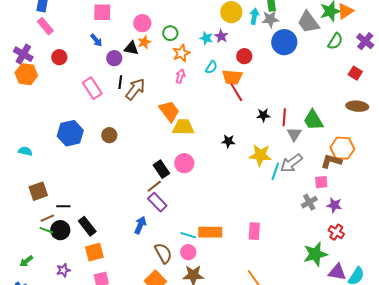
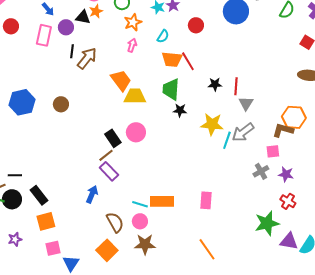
orange trapezoid: (232, 77) -> (172, 59), moved
pink rectangle: (92, 88) -> (44, 35), moved, turned 45
green trapezoid: (313, 120) -> (171, 89), moved, turned 35

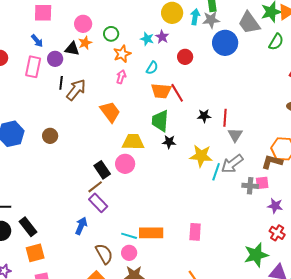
yellow trapezoid: (135, 96) -> (133, 142), moved
gray cross: (261, 171) -> (250, 186), moved, turned 35

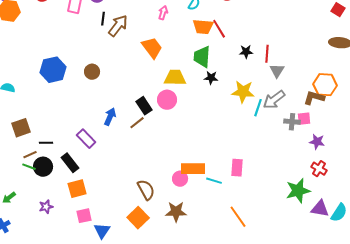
purple rectangle: (98, 203) -> (86, 139), moved
blue arrow: (81, 226) -> (110, 117), moved
cyan line: (129, 236) -> (214, 181), moved
pink circle: (129, 253) -> (180, 179), moved

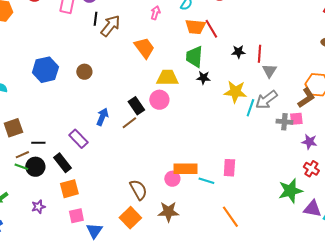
brown L-shape: (314, 98) -> (306, 98), turned 130

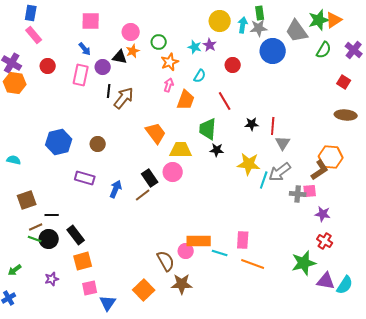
orange trapezoid: (195, 27) -> (186, 100), moved, turned -75
orange trapezoid: (144, 48) -> (156, 133), moved
purple rectangle: (78, 139) -> (85, 178), moved, turned -30
brown semicircle: (138, 190) -> (166, 261), moved
orange line: (230, 217) -> (253, 264), moved, turned -35

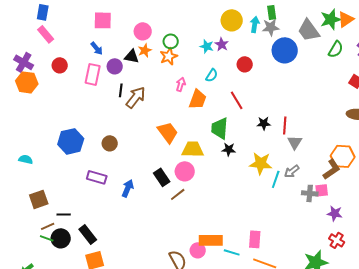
orange star: (170, 62) -> (169, 56), moved
gray arrow: (280, 172) -> (292, 171), size x0.7
brown line: (143, 195) -> (178, 194), moved

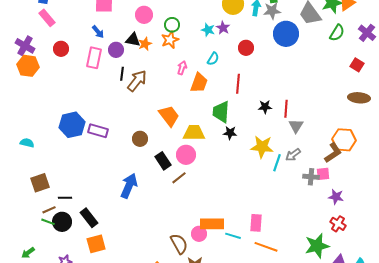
orange star: (145, 50) -> (145, 44), moved
red line: (237, 100) -> (238, 84), turned 36
brown circle: (110, 143) -> (140, 139), moved
purple rectangle: (97, 177) -> (98, 131), moved
blue arrow: (128, 188) -> (129, 186), moved, size x1.4

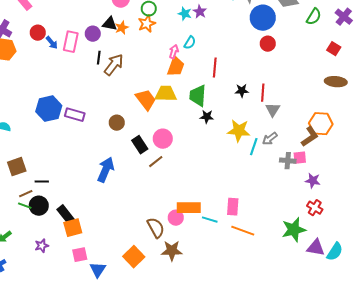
blue arrow: (98, 32) -> (52, 43), moved
red circle: (246, 48) -> (268, 44), moved
pink arrow: (182, 68) -> (174, 52), moved
yellow trapezoid: (194, 133) -> (166, 94), moved
black rectangle: (89, 218) -> (66, 215), moved

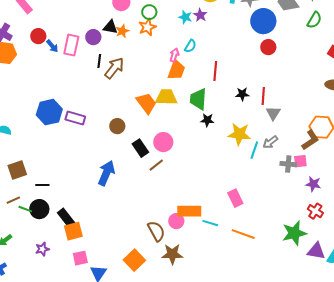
brown line: (26, 194) -> (13, 200), moved
pink rectangle: (233, 207) -> (235, 198), moved, turned -30

